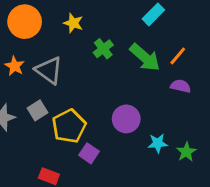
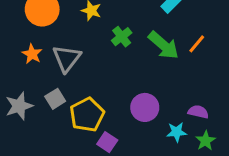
gray triangle: (49, 70) -> (67, 58), turned 32
purple semicircle: (181, 86) -> (198, 112), moved

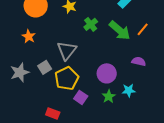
gray triangle: (67, 58) -> (67, 50), moved
purple semicircle: (198, 112) -> (139, 61), moved
green star: (205, 141) -> (109, 96), moved

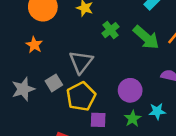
purple square: (81, 97) -> (98, 120), turned -32

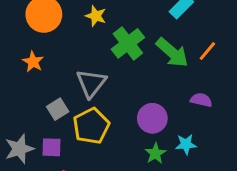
green cross: (110, 30) -> (128, 43), size x1.5
gray star: (23, 89) -> (19, 149), moved
purple square: (98, 120) -> (51, 147), moved

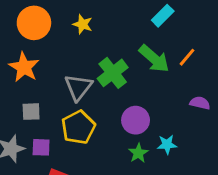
green cross: (128, 43) -> (113, 73), moved
orange star: (33, 62) -> (24, 67), size x1.5
purple semicircle: (201, 100) -> (200, 103), moved
gray square: (58, 109) -> (31, 112), moved, turned 30

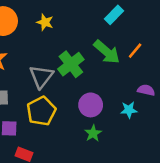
cyan star: (167, 144) -> (129, 110), moved

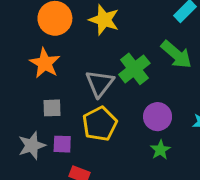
yellow star: (45, 22) -> (104, 20), size x1.5

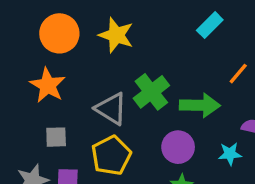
green arrow: (176, 54) -> (200, 105), moved, turned -40
gray triangle: (100, 83) -> (111, 109), turned -36

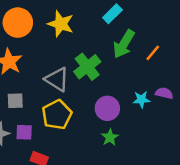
cyan rectangle: (210, 25) -> (112, 14), moved
green arrow: (200, 105) -> (124, 44), moved, turned 120
cyan star: (230, 154) -> (141, 100), moved

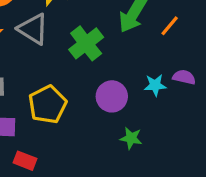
gray triangle: (57, 79) -> (33, 29), moved
green star: (110, 137) -> (131, 138), moved, turned -30

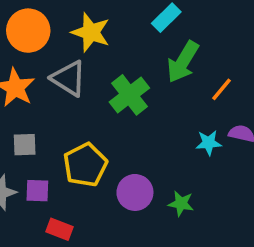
orange line: (170, 26) -> (221, 89), moved
purple circle: (112, 96) -> (135, 192), moved

